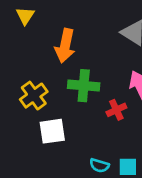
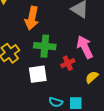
white square: (52, 131) -> (38, 74), moved

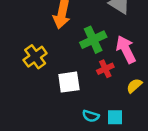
green cross: (45, 46) -> (93, 40), moved, turned -30

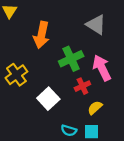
white square: (69, 82) -> (48, 99), turned -35
yellow semicircle: (134, 86) -> (95, 108), moved

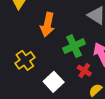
red cross: (82, 86) -> (84, 71), turned -32

